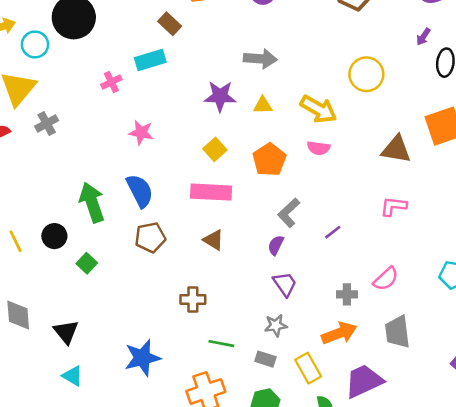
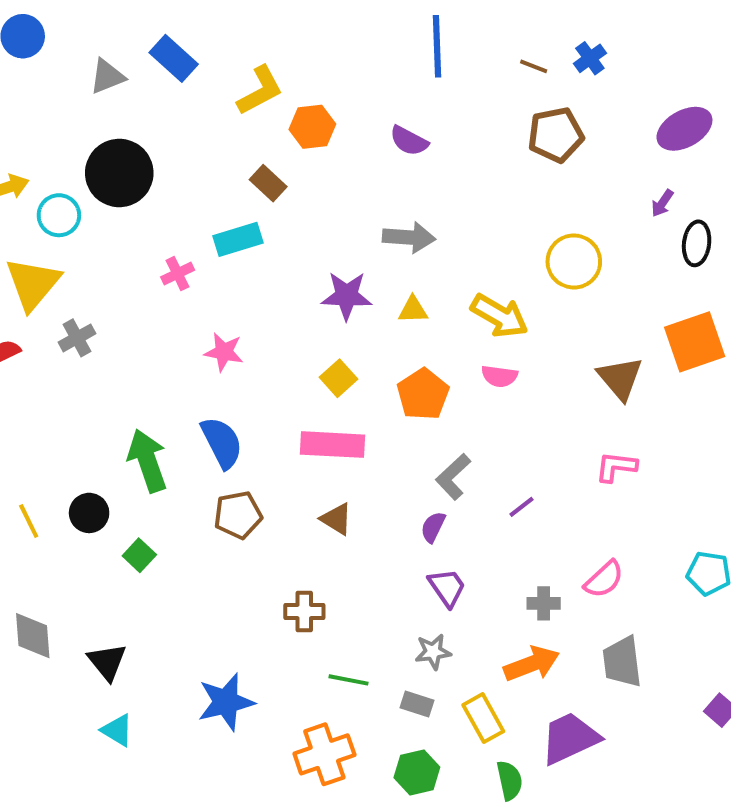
brown triangle: (396, 149) -> (620, 378), turned 40

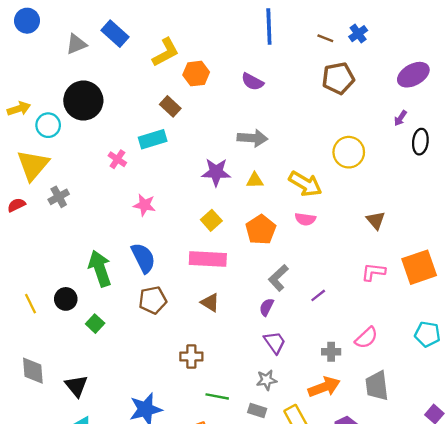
pink cross: (178, 274) -> (117, 159), turned -30
orange square: (695, 342) -> (419, 267), moved
brown triangle: (620, 378) -> (376, 220), size x0.7

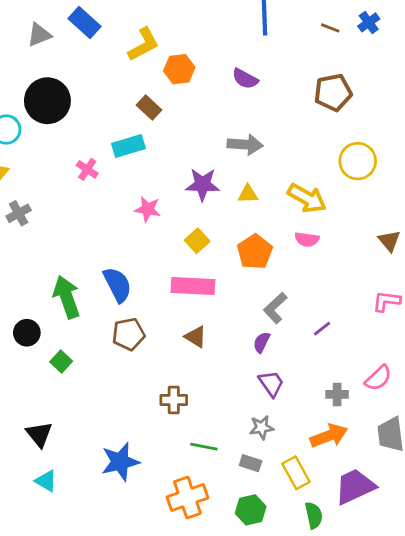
brown pentagon: (338, 78) -> (333, 92), moved
pink star: (144, 205) -> (148, 209), moved

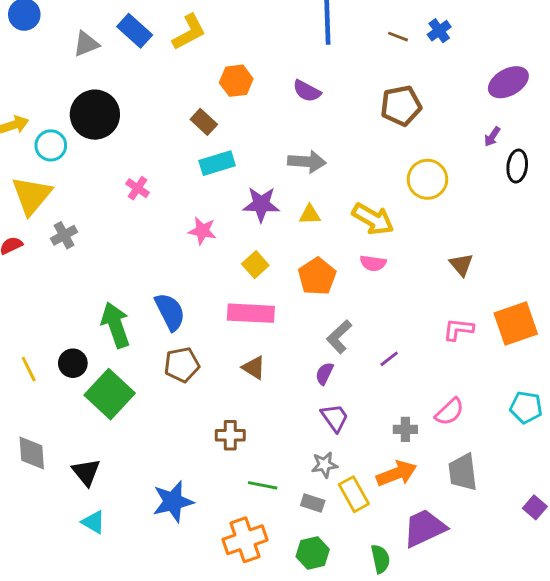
yellow L-shape: (144, 44) -> (189, 32), moved
cyan rectangle: (128, 146) -> (217, 163), moved
green square: (61, 362) -> (110, 394), size x2.0
yellow rectangle: (296, 473) -> (354, 494), moved

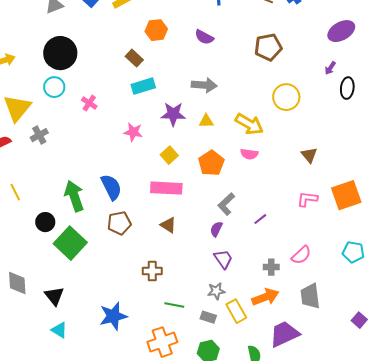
cyan circle: (51, 145) -> (54, 87), moved
yellow line: (29, 369) -> (15, 192), moved

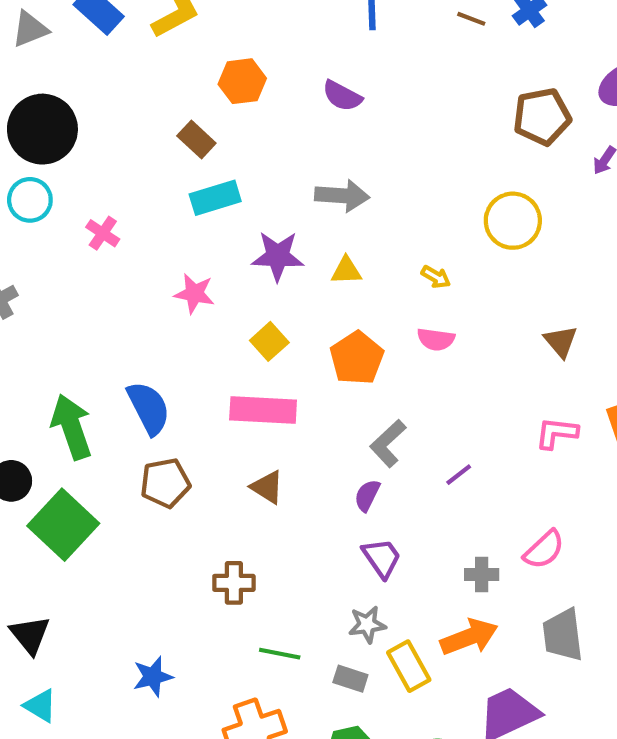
brown pentagon: (268, 47) -> (542, 117), moved
yellow arrow: (249, 124) -> (436, 277), size x0.5
blue star: (113, 316) -> (153, 677), size x0.7

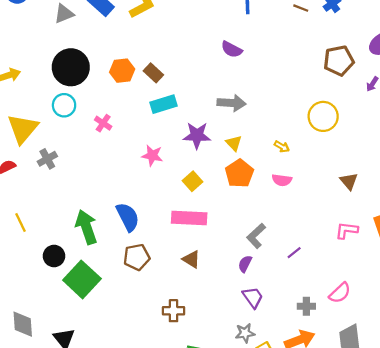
orange hexagon: (242, 81) -> (122, 71), moved
yellow triangle: (346, 271) -> (234, 143), turned 48
orange pentagon: (357, 358) -> (239, 173), moved

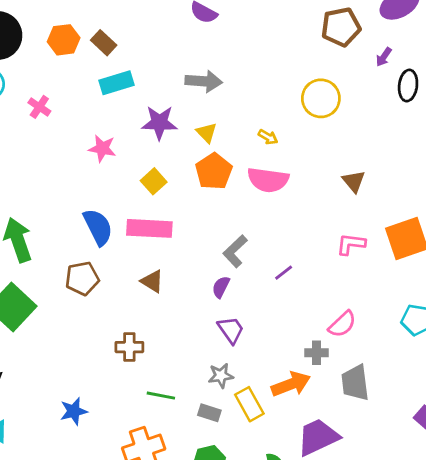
pink semicircle: (282, 180) -> (268, 180), size x1.6
blue semicircle: (128, 217) -> (98, 227), moved
gray cross: (306, 306) -> (317, 353), moved

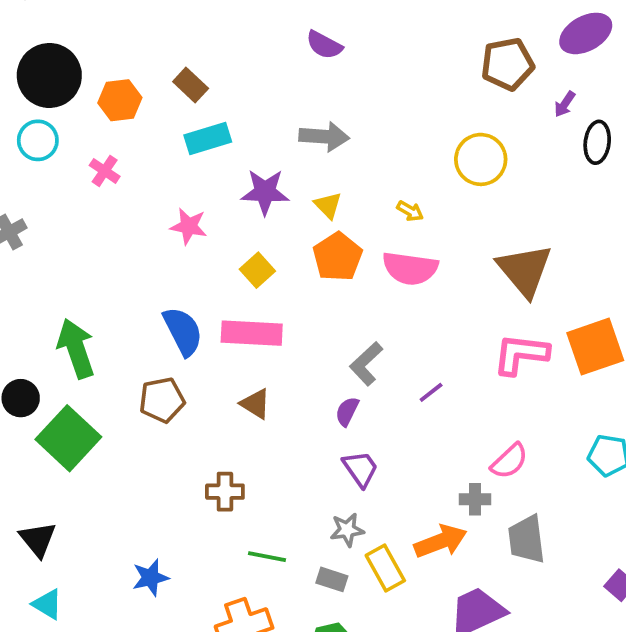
orange hexagon: (64, 40) -> (120, 100), moved
brown triangle: (354, 181) -> (525, 270), size x1.8
pink L-shape: (351, 244) -> (521, 354), size x1.4

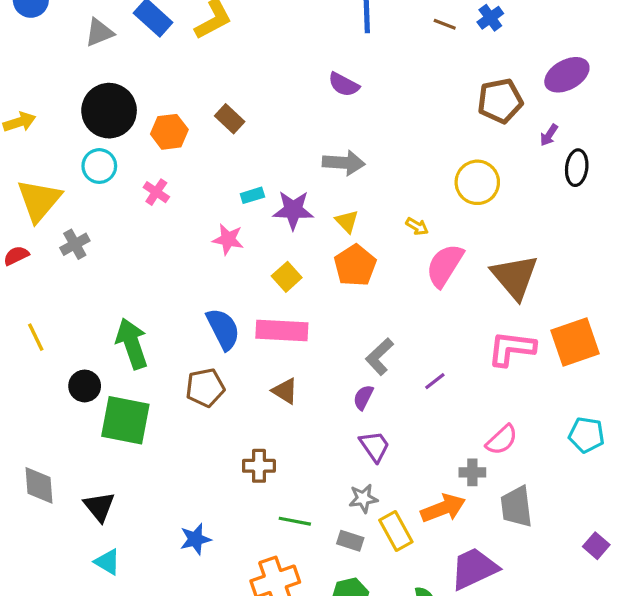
cyan rectangle: (208, 138) -> (252, 195), moved, size x0.6
pink semicircle: (410, 268) -> (445, 265), moved, turned 114
green square: (68, 438) -> (125, 420), turned -32

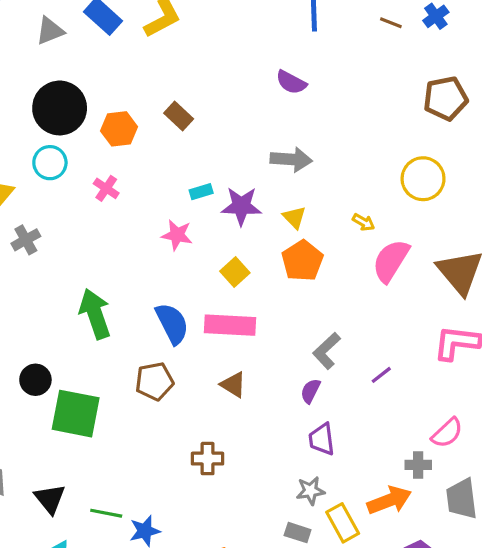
green arrow: (132, 344) -> (95, 314), moved
purple trapezoid: (375, 446) -> (322, 439), turned -152
green line: (295, 521) -> (106, 513), moved

